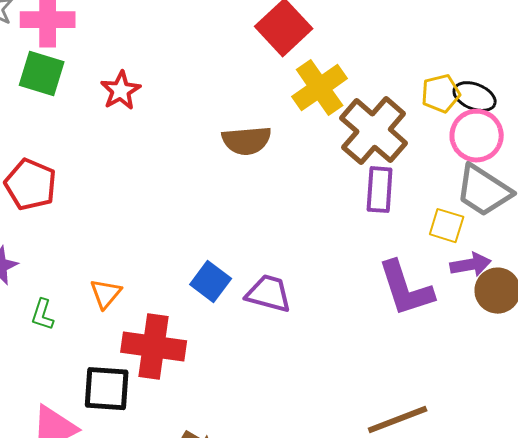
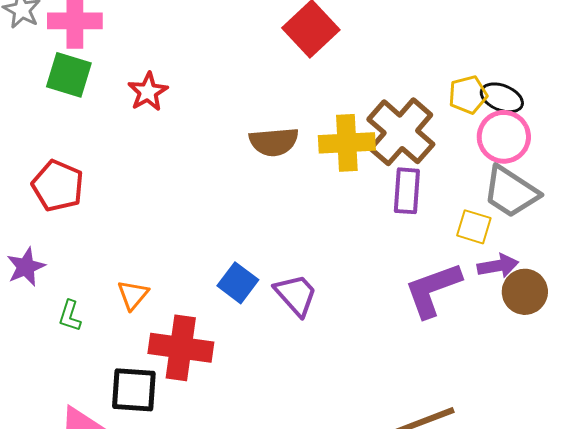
yellow cross: (320, 88) -> (347, 143), moved, turned 32
purple L-shape: (406, 289) -> (433, 290), turned 88
purple trapezoid: (269, 294) -> (296, 295), turned 33

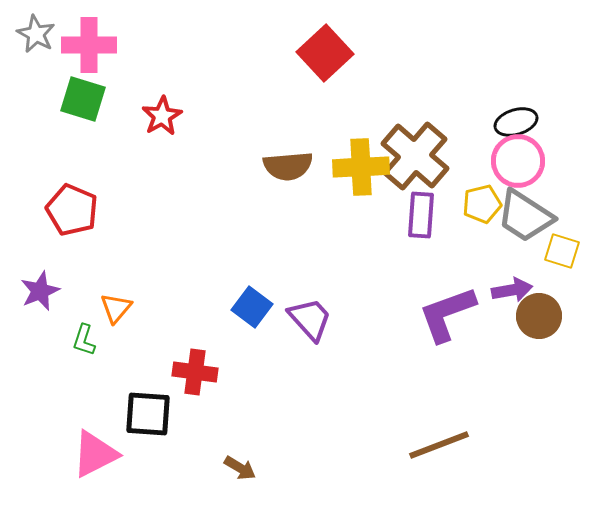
yellow pentagon: (468, 95) -> (482, 204), moved
black ellipse: (502, 98) -> (516, 122), turned -39
yellow square: (474, 227) -> (562, 251), moved
orange triangle: (133, 295) -> (116, 308), moved
red cross: (181, 348) -> (195, 372), size x0.7

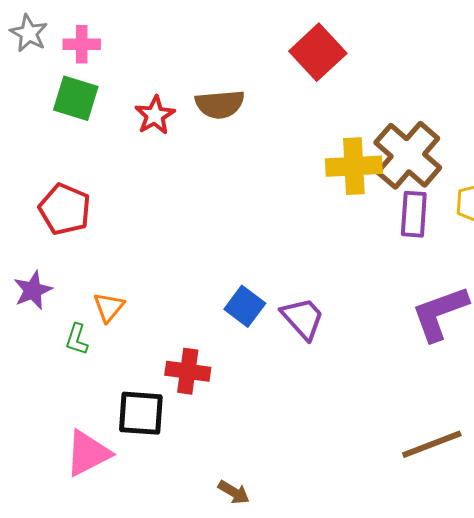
pink cross: (89, 45) -> (82, 44), size x0.7
brown semicircle: (288, 166) -> (220, 104), moved
brown arrow: (240, 468) -> (234, 492), moved

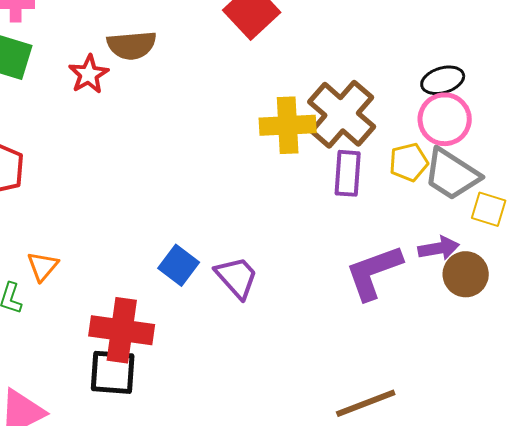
brown semicircle: (220, 104) -> (132, 45), moved
red cross: (188, 371) -> (122, 330), size x1.4
black square: (141, 413) -> (113, 372), moved

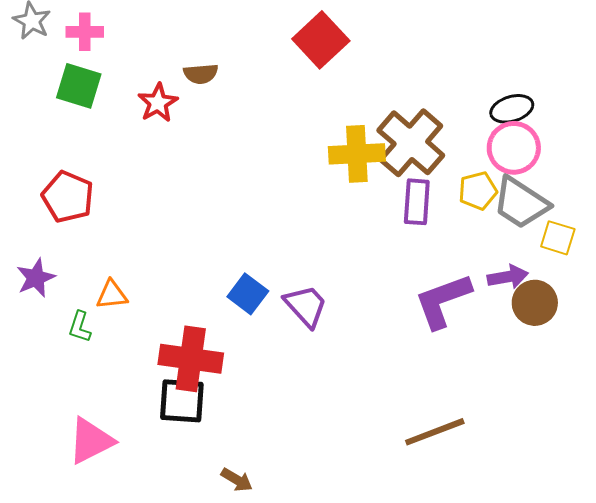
brown semicircle: (132, 45) -> (201, 74), size x0.7
orange triangle: (43, 266) -> (112, 295), turned 44

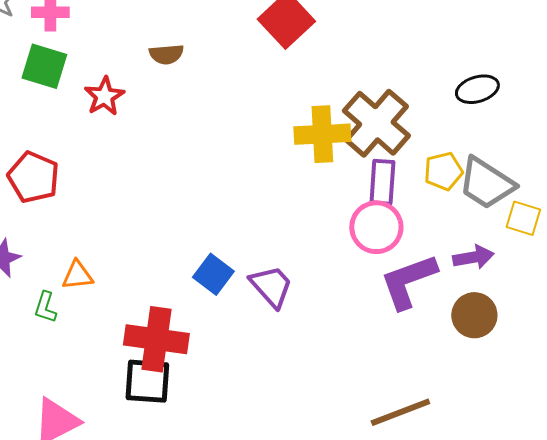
red star: (158, 103) -> (104, 96), moved
pink circle: (514, 148) -> (376, 227), moved
brown circle: (535, 303) -> (474, 315), moved

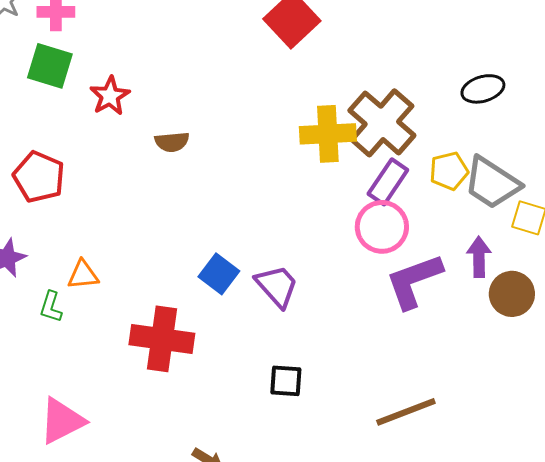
brown semicircle: (166, 54) -> (172, 142), moved
purple rectangle: (382, 182) -> (388, 182), turned 30
purple arrow: (473, 257) -> (479, 257), turned -81
brown circle: (474, 315) -> (512, 294), moved
black square: (147, 381) -> (286, 381), moved, size x0.7

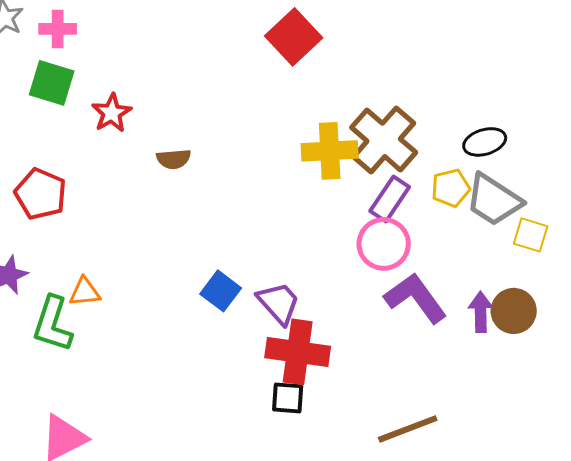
black ellipse: (483, 89) -> (485, 142), moved
purple arrow: (479, 257) -> (481, 312), moved
purple L-shape: (414, 281) -> (416, 298), turned 74
green L-shape: (51, 307) -> (53, 324), size x1.8
red cross: (162, 339) -> (298, 352), moved

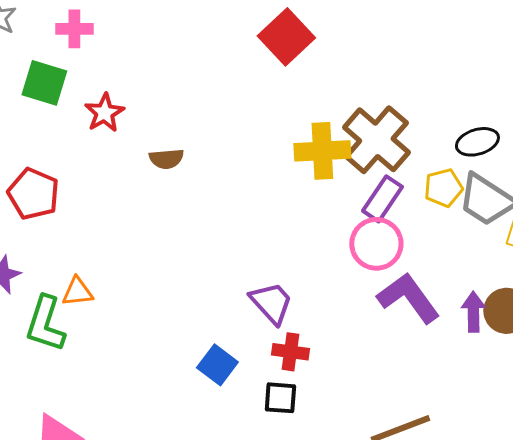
pink cross: (58, 29) -> (74, 29), moved
blue square: (221, 291) -> (217, 365), moved
red cross: (298, 352) -> (290, 352), size x0.6

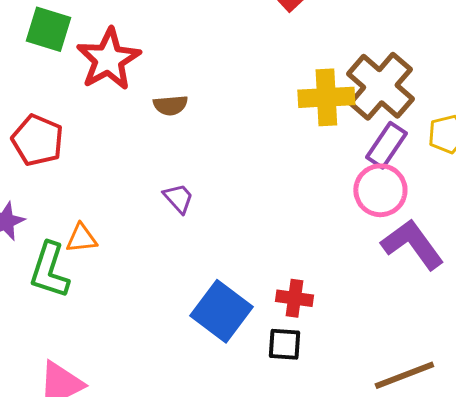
red star: (104, 113) -> (108, 59), size x1.6
purple trapezoid: (271, 303) -> (178, 198), moved, size x0.7
blue square: (217, 365) -> (221, 311), size x1.5

